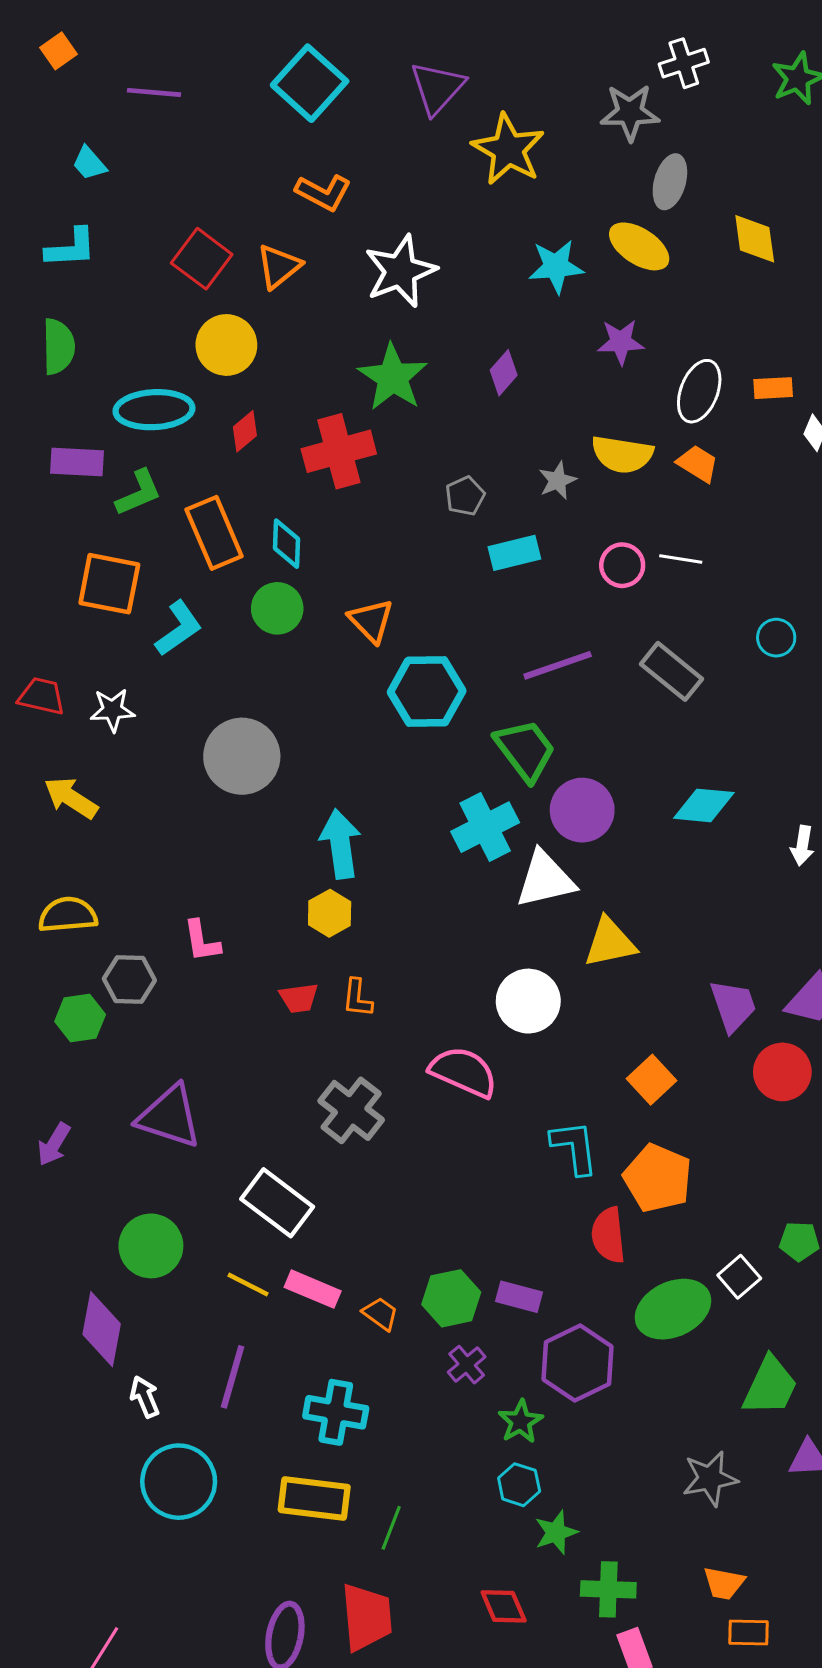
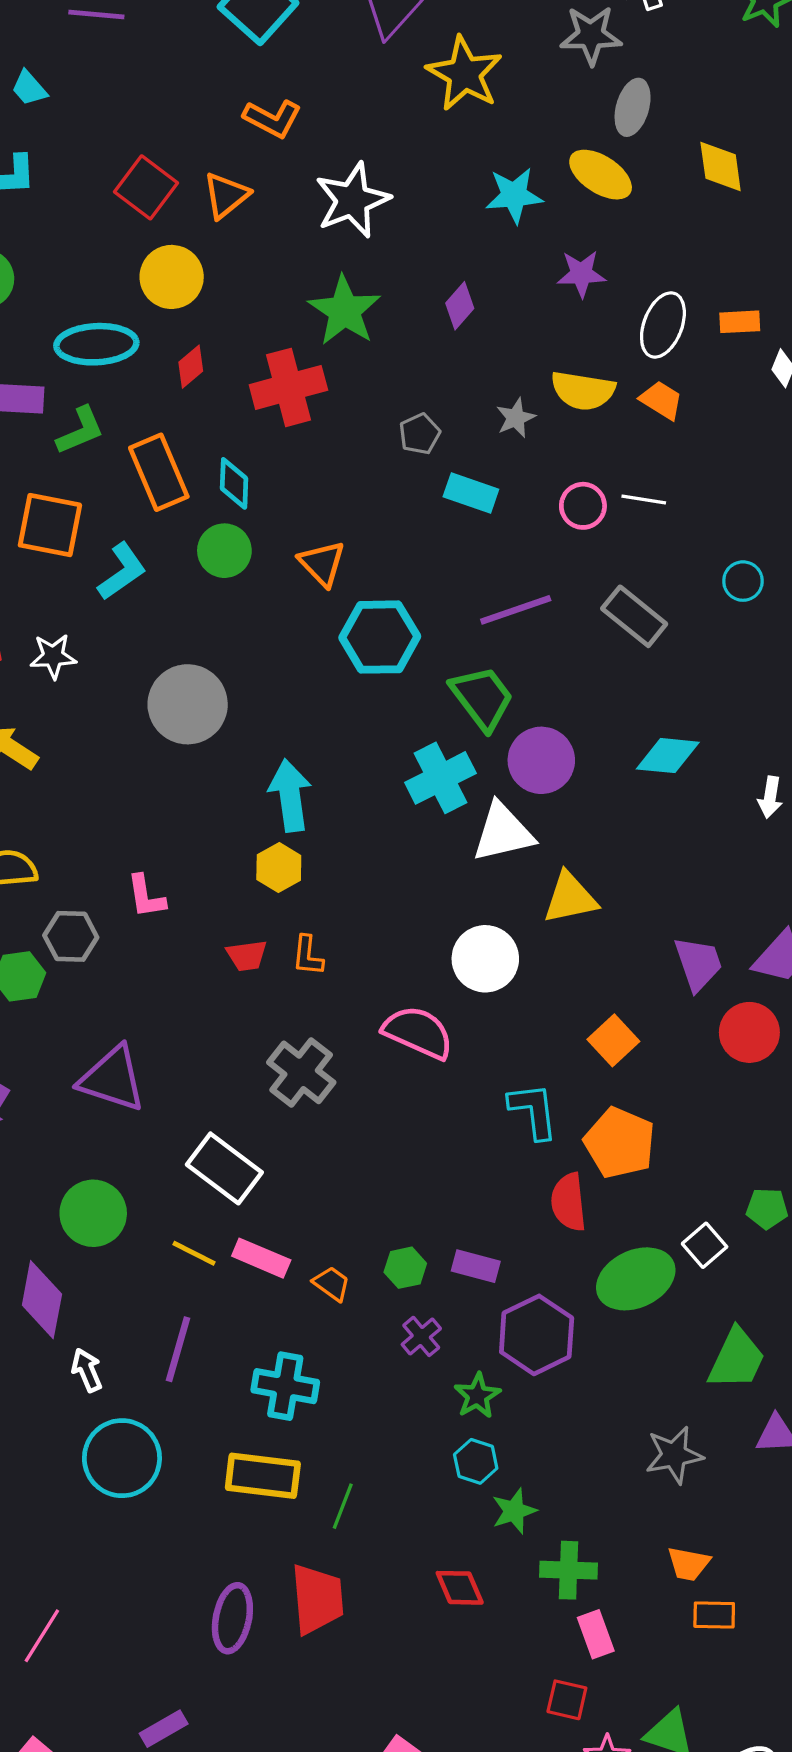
cyan rectangle: (514, 553) -> (471, 493), turned 33
green hexagon: (451, 1298) -> (405, 1268), size x0.7

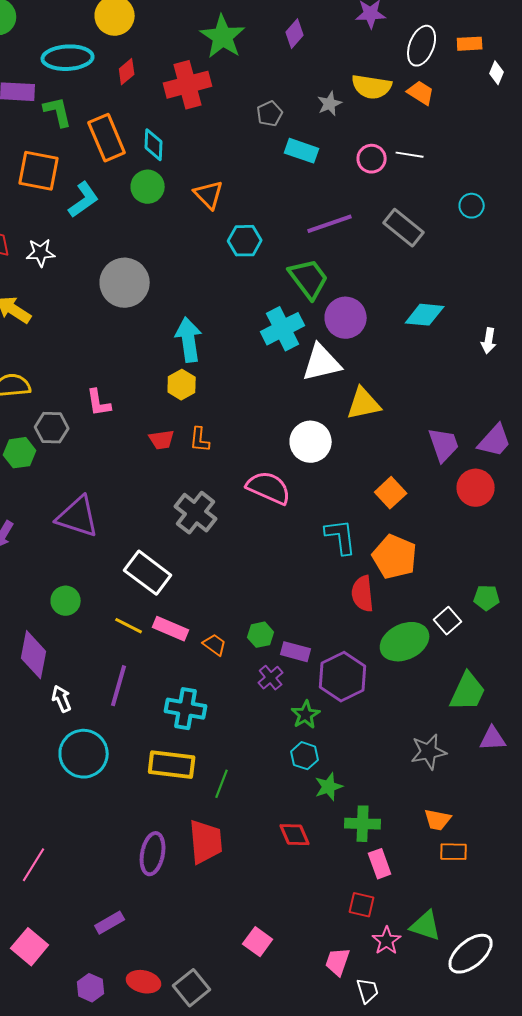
green L-shape: (80, 431) -> (58, 112), turned -80
cyan hexagon: (380, 637) -> (245, 241), size x0.7
green circle: (93, 1213) -> (66, 601), size x0.7
purple rectangle: (476, 1266) -> (296, 652), moved

